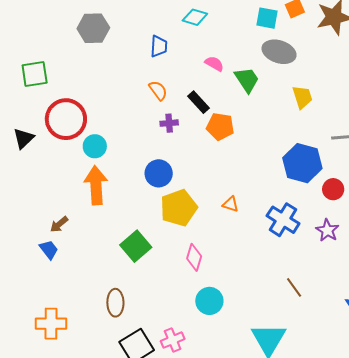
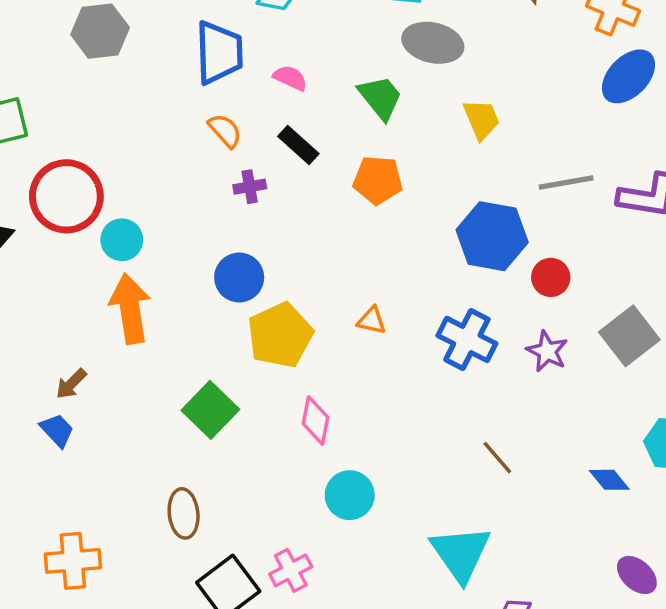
blue trapezoid: (159, 46) -> (219, 52), size x1.6
pink semicircle: (214, 64) -> (290, 78), moved
orange pentagon: (220, 127) -> (378, 180), moved

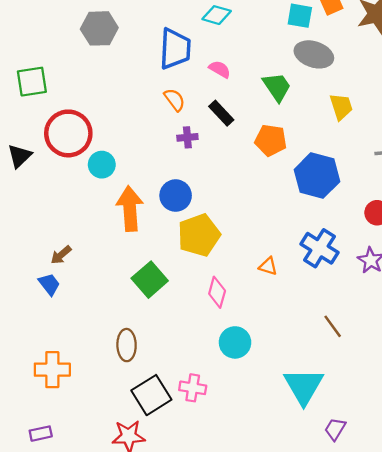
blue hexagon: (492, 236) -> (317, 176), moved
orange arrow: (130, 309) -> (130, 209), moved
orange triangle: (372, 321) -> (268, 266), moved
pink cross: (291, 570) -> (193, 388), turned 32

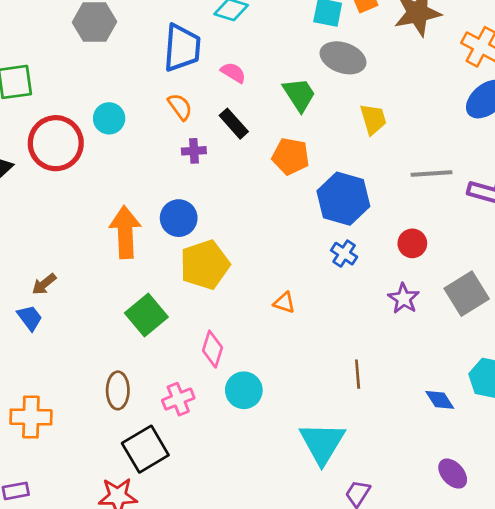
cyan circle: (102, 165) -> (109, 118), moved
blue cross: (319, 248) -> (344, 254), moved, size x0.6
pink diamond: (217, 292) -> (212, 349), moved
brown line: (333, 326) -> (358, 374), turned 30
pink cross: (193, 388) -> (178, 399), moved, turned -32

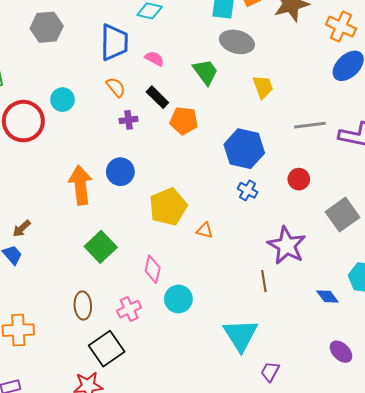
orange pentagon: (291, 156) -> (184, 121), moved
yellow pentagon: (205, 265) -> (168, 207), moved
purple star: (404, 298) -> (287, 246), moved, size x1.6

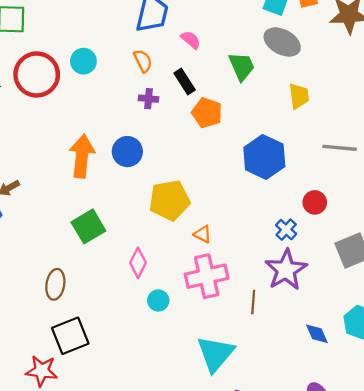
blue cross: (248, 190) -> (286, 230), moved
cyan circle: (178, 299) -> (158, 300), size x0.7
pink cross: (129, 309) -> (207, 276), moved, size x1.6

